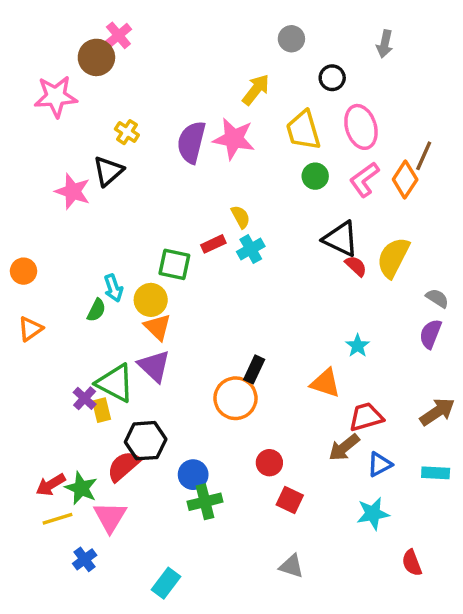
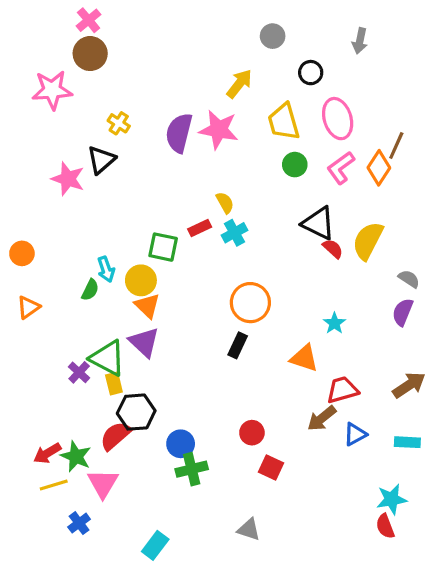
pink cross: (118, 35) -> (89, 20), moved
orange circle: (235, 398) -> (250, 303), moved
yellow rectangle: (102, 410) -> (114, 383), moved
cyan star: (373, 514) -> (392, 499), moved
gray triangle: (291, 566) -> (249, 529), moved

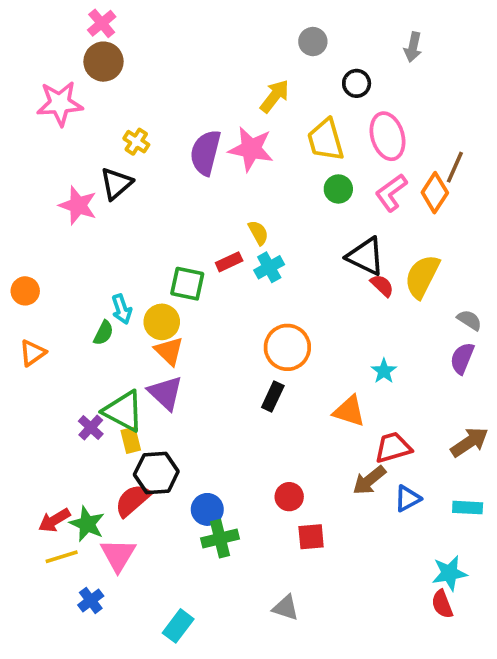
red square: (271, 468) -> (311, 537), turned -30

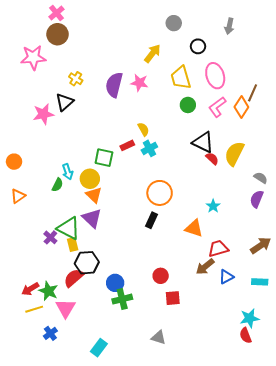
pink star: (251, 149) -> (139, 83), size x0.7
pink star: (78, 205) -> (43, 114), turned -30

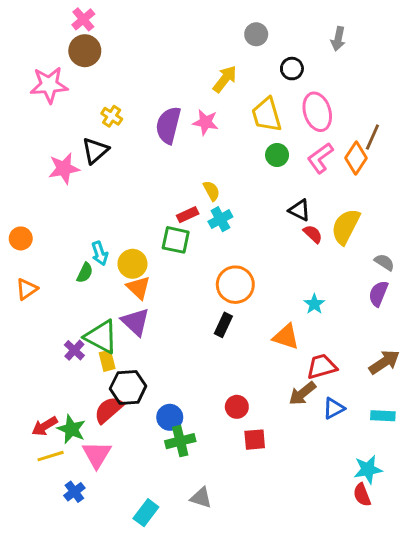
black triangle: (203, 142) -> (299, 210), size x0.7
green square: (104, 158) -> (176, 240), moved
gray triangle: (159, 337) -> (201, 498), moved

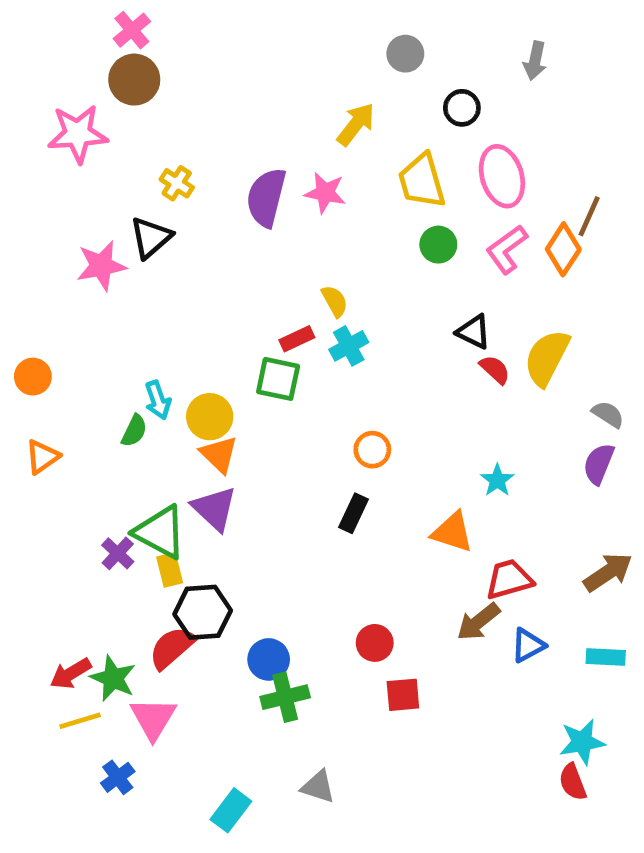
orange circle: (235, 285) -> (372, 450), size x0.6

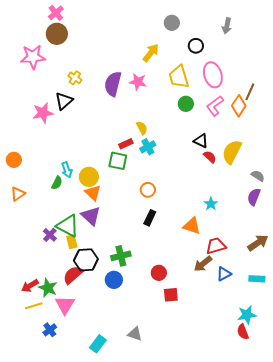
orange circle: (372, 450) -> (148, 190), moved
green cross: (285, 697) -> (121, 256), moved

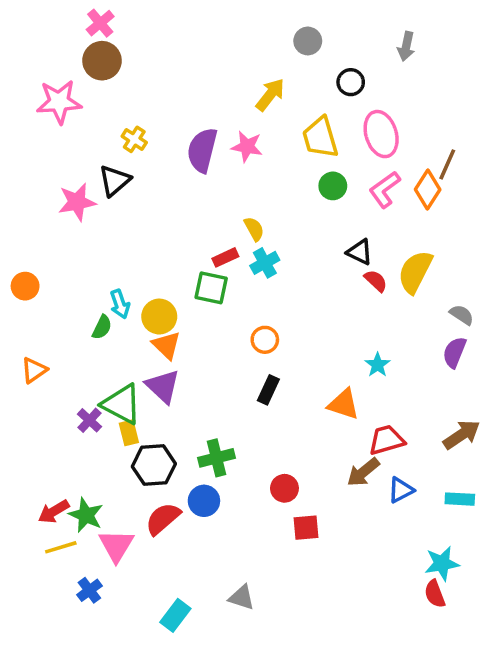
orange triangle: (18, 194) -> (34, 370), moved
red semicircle: (73, 275) -> (163, 519), moved

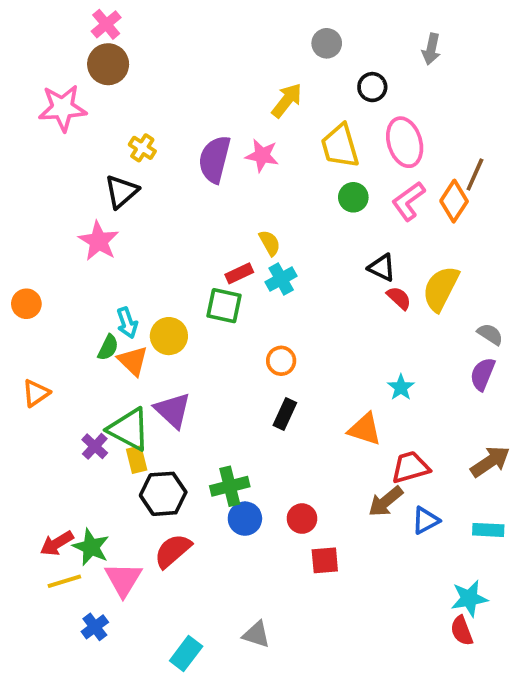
pink star: (77, 202) -> (99, 241), moved, turned -30
orange triangle: (166, 345) -> (133, 361), moved
blue circle: (204, 501) -> (245, 519), moved

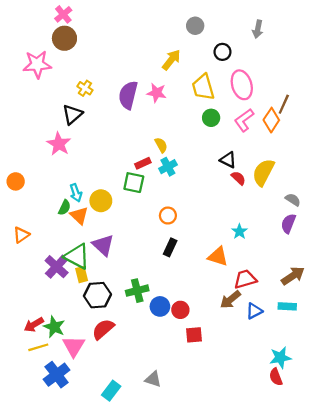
purple cross: (95, 446) -> (57, 267), size x1.5
blue circle: (245, 519) -> (160, 306), moved
cyan rectangle: (488, 530) -> (287, 306), moved
blue cross: (95, 627) -> (57, 375), size x1.6

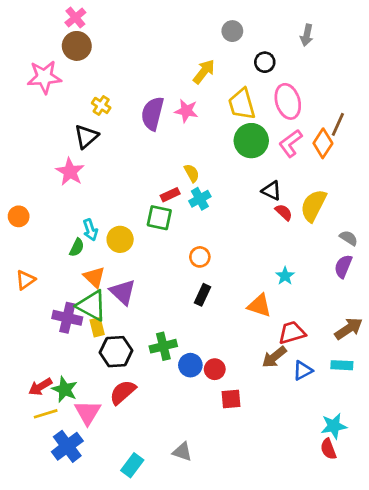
green circle: (211, 118) -> (251, 141), size x1.6
orange triangle: (79, 216) -> (94, 277), moved
purple cross: (57, 267) -> (67, 318), turned -30

